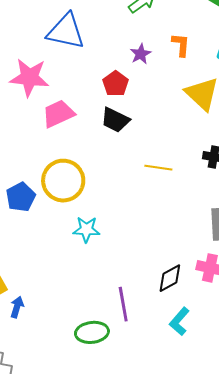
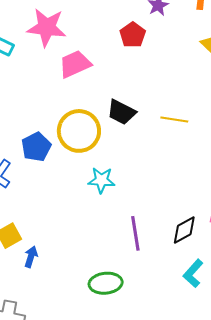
black trapezoid: (115, 120) -> (121, 112), moved
purple line: (123, 304) -> (135, 233), moved

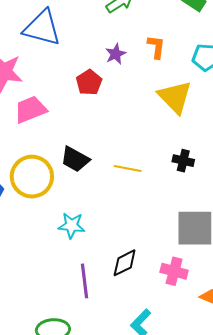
cyan star: (101, 180) -> (72, 226), moved
black diamond: (184, 230) -> (125, 263), moved

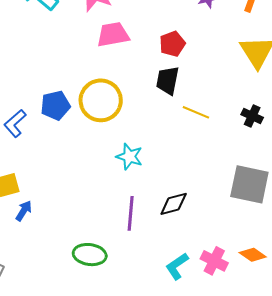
red pentagon: (89, 82) -> (172, 44), moved
black trapezoid: (75, 159) -> (168, 81), moved, turned 60
pink cross: (174, 271) -> (214, 261), moved

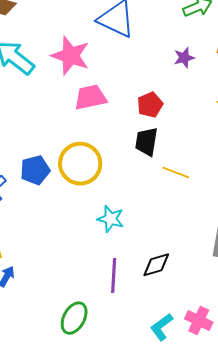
green ellipse: (90, 255) -> (74, 318), turned -68

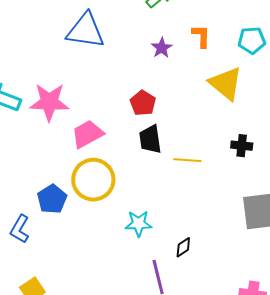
pink star: (70, 56) -> (49, 102), moved
pink trapezoid: (90, 97) -> (87, 134), moved
black diamond: (156, 265) -> (183, 247), moved, size x0.7

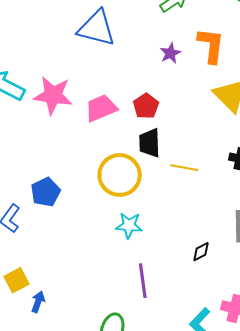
orange L-shape: (201, 36) -> (211, 45), size x1.5
pink trapezoid: (87, 134) -> (101, 108), moved
yellow circle: (93, 180) -> (120, 175), moved
black diamond: (183, 247) -> (201, 252), moved

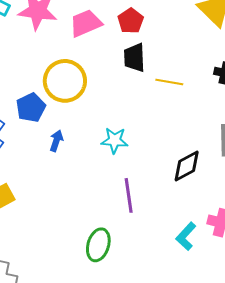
yellow circle: (120, 175) -> (65, 81), moved
black diamond: (201, 252) -> (187, 166), size x1.6
blue arrow: (38, 302) -> (56, 141), moved

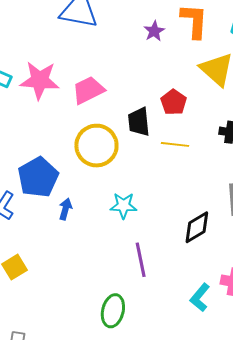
red pentagon: (131, 21) -> (174, 102), moved
yellow circle: (65, 81) -> (96, 146), moved
blue pentagon: (31, 108) -> (38, 177), size x1.4

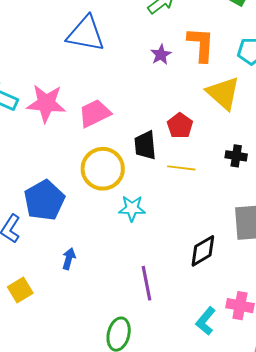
cyan star: (123, 206) -> (132, 208), moved
blue arrow: (65, 209) -> (69, 259), moved

